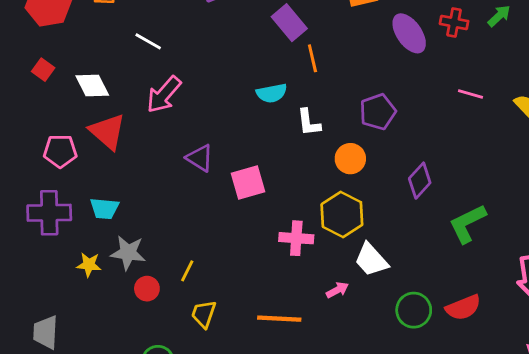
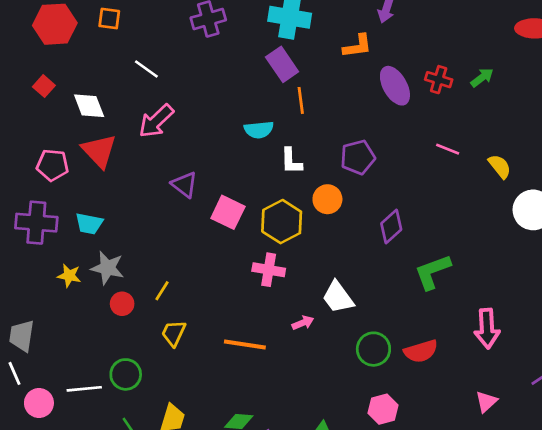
pink square: (248, 182) -> (228, 212), turned 36
yellow hexagon: (342, 214) -> (282, 222), moved

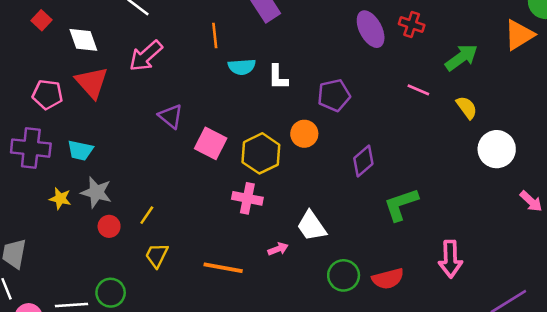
green arrow: (482, 77) -> (461, 57), moved, size x1.5
orange line: (301, 100) -> (215, 36), moved
white L-shape: (291, 161) -> (278, 77), moved

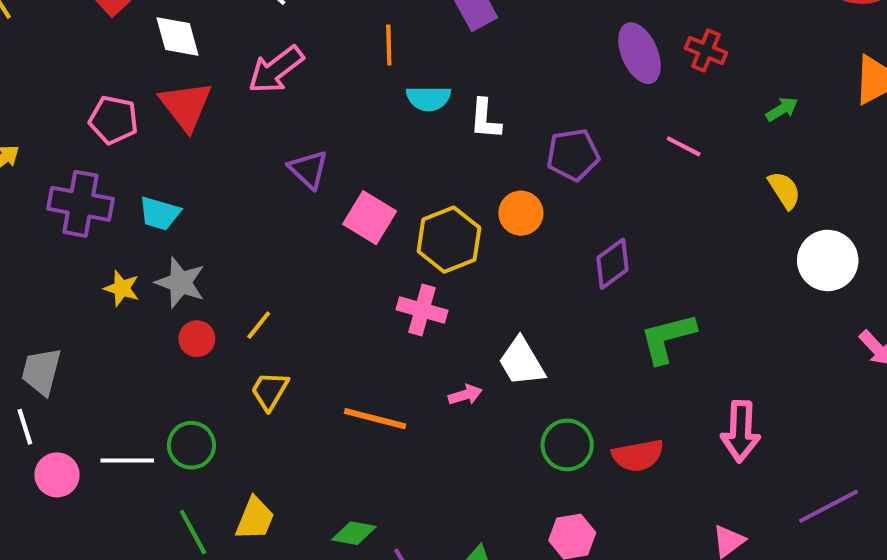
green arrow: (461, 57) -> (782, 109), size x0.6
pink line: (418, 90) -> (684, 146), moved

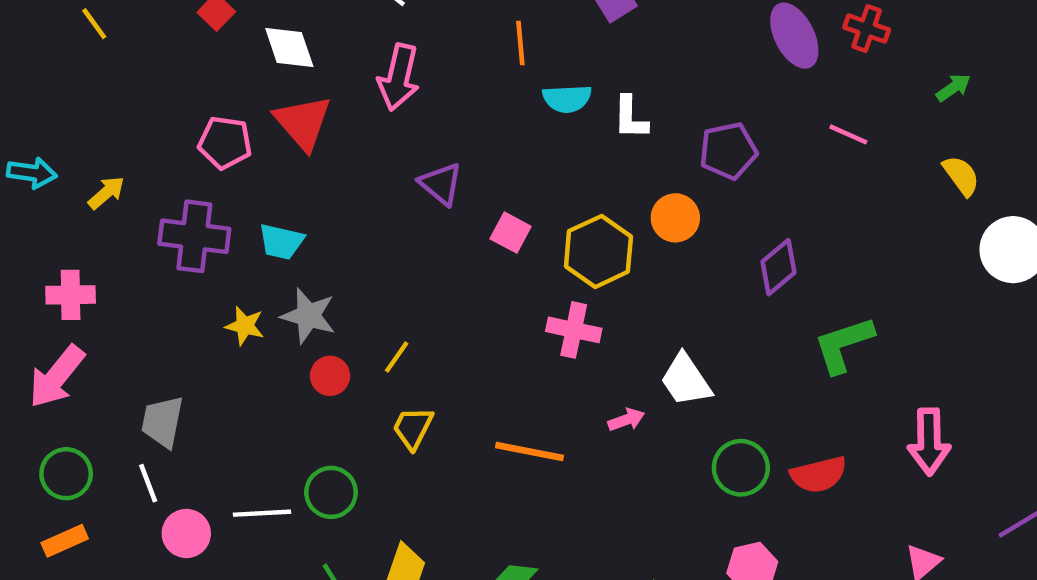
pink arrow: (276, 70) -> (399, 77), turned -36
pink square: (370, 218) -> (511, 233), size x0.7

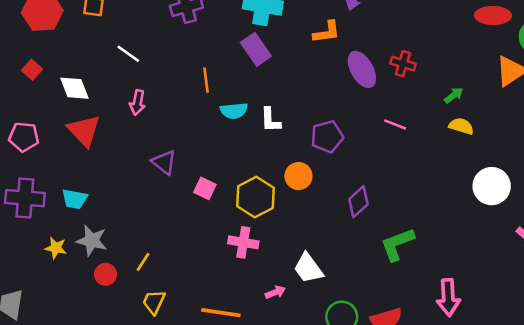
pink arrow: (399, 77) -> (138, 103), size x0.7
pink pentagon: (225, 143) -> (24, 137), moved
yellow semicircle: (961, 176) -> (461, 126), moved, turned -35

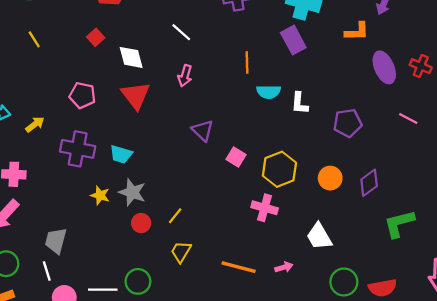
orange circle: (298, 176) -> (330, 178), moved
pink arrow: (275, 292) -> (284, 267), moved

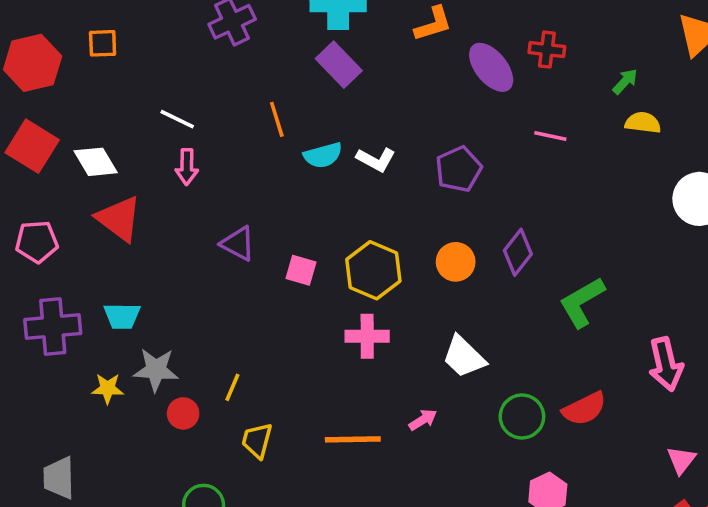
white line: (181, 32) -> (177, 119), moved
red square: (96, 37) -> (32, 146), size x1.8
white L-shape: (300, 103) -> (376, 160), turned -50

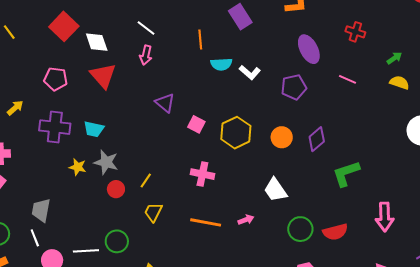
purple ellipse: (491, 67) -> (309, 49), moved
pink cross: (367, 336) -> (202, 174), moved

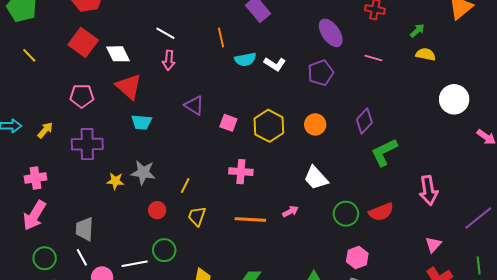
cyan trapezoid: (94, 129) -> (142, 122), moved
purple diamond: (317, 139) -> (364, 121), moved
red circle: (116, 189) -> (157, 210), moved

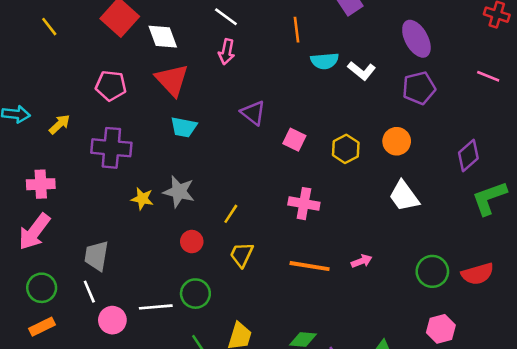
purple ellipse: (331, 33) -> (416, 39), moved
orange circle: (315, 124) -> (397, 141), moved
yellow hexagon: (269, 126) -> (346, 149), size x0.7
white trapezoid: (316, 178) -> (404, 196), moved

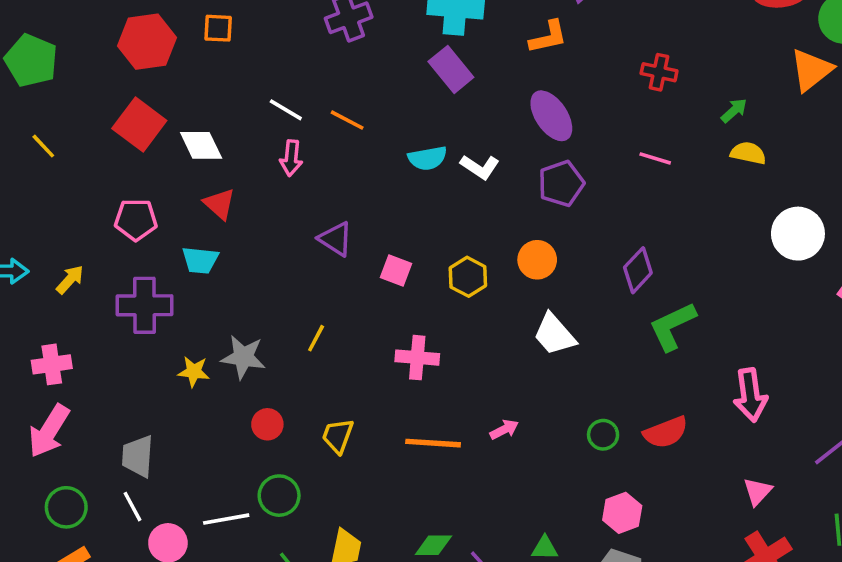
orange line: (296, 30) -> (347, 120), moved, turned -50
red triangle: (172, 80) -> (219, 204), size x0.7
cyan trapezoid: (184, 127) -> (200, 260), moved
yellow line: (231, 214) -> (316, 338), moved
green circle: (432, 271) -> (603, 435), size x0.7

